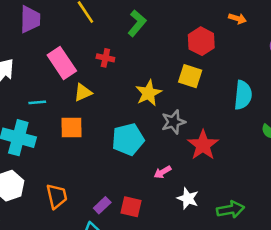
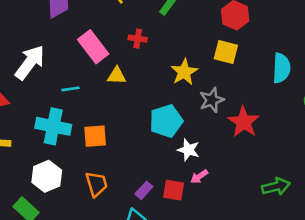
yellow triangle: (83, 93) -> (117, 76), turned 30
orange square: (72, 128) -> (95, 136), moved
pink arrow: (163, 172) -> (199, 177), moved
white star: (188, 198) -> (188, 150), moved

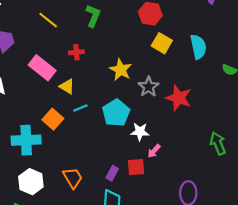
yellow square: (226, 52) -> (162, 43), moved, turned 30
yellow triangle: (117, 76) -> (67, 86), turned 42
cyan line: (70, 89) -> (80, 108), moved
orange square: (95, 136) -> (53, 119), moved, turned -30
green arrow: (276, 187) -> (218, 143), turned -85

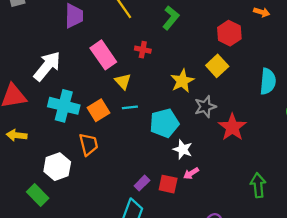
yellow square: (162, 43) -> (217, 66), moved
cyan cross: (26, 140) -> (64, 106), moved
orange trapezoid: (73, 178) -> (89, 144), moved

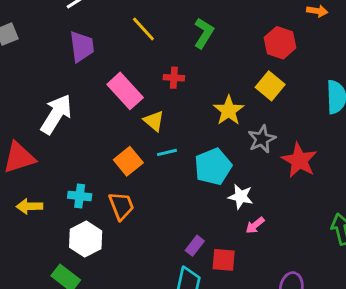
cyan cross: (64, 106) -> (80, 196), moved, size x0.6
red square: (168, 184) -> (224, 260), moved

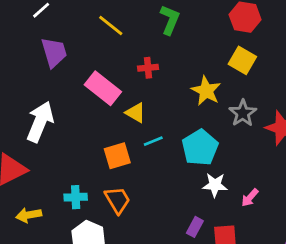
orange square: (128, 161) -> (117, 156), turned 32
white star: (241, 197) -> (215, 185), moved

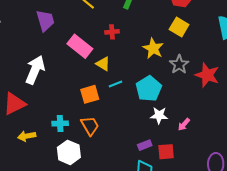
purple rectangle: (195, 227) -> (145, 145), turned 40

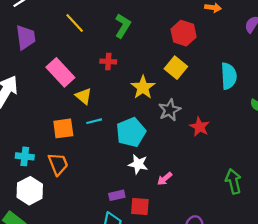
red cross: (112, 32) -> (108, 62), moved
red star: (207, 75) -> (200, 127), size x0.7

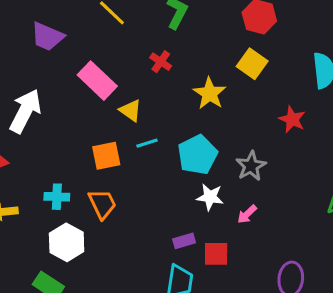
purple trapezoid: (26, 37) -> (47, 37), turned 125
red cross: (108, 62) -> (161, 62), turned 35
gray star: (170, 110) -> (251, 166), moved
red star: (200, 127) -> (292, 119), moved

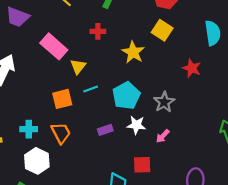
red cross: (161, 62) -> (98, 31), turned -32
yellow triangle: (131, 110) -> (78, 66), turned 35
purple rectangle: (184, 241) -> (105, 130), moved

